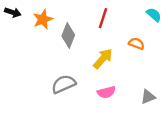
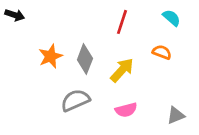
cyan semicircle: (154, 15) -> (171, 18), moved
orange star: (43, 19) -> (51, 56), moved
gray diamond: (68, 36) -> (85, 59), moved

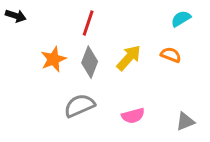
cyan semicircle: (171, 18) -> (181, 19), turned -72
red line: (122, 22) -> (88, 23), moved
yellow arrow: (122, 70) -> (129, 58), moved

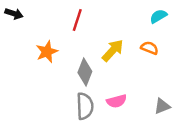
gray diamond: (90, 62) -> (85, 72), moved
gray semicircle: (79, 106) -> (85, 106), moved, turned 112

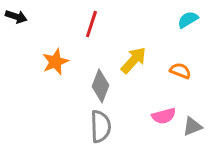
orange semicircle: (149, 48) -> (180, 71), moved
pink semicircle: (117, 101) -> (164, 116), moved

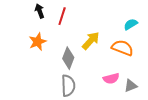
black arrow: (16, 17) -> (40, 11), moved, turned -128
cyan semicircle: (188, 20) -> (131, 24), moved
orange semicircle: (180, 71) -> (122, 48), size x1.5

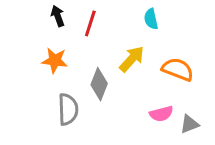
cyan semicircle: (131, 24) -> (151, 19), moved, turned -72
orange star: (38, 42) -> (55, 60), turned 30
gray semicircle: (68, 86) -> (68, 109), moved

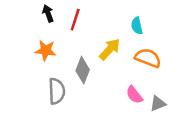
cyan semicircle: (151, 19) -> (137, 26), moved
pink semicircle: (161, 114) -> (134, 95), turned 66

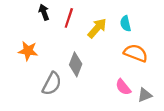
yellow arrow: (110, 49) -> (97, 28), moved
orange star: (46, 50) -> (28, 51), moved
gray semicircle: (57, 91) -> (52, 84), turned 30

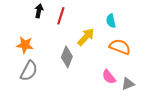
black arrow: (44, 12) -> (39, 11), turned 32
yellow arrow: (97, 28) -> (86, 37), moved
gray semicircle: (52, 84) -> (29, 71), moved

